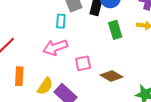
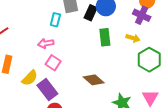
pink arrow: (55, 47) -> (46, 43), size x0.7
pink square: (83, 63) -> (53, 63), moved, turned 35

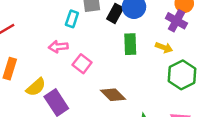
pink square: (53, 63) -> (82, 64), moved

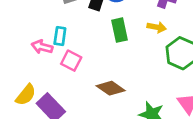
cyan rectangle: (72, 19) -> (60, 36), moved
pink arrow: (58, 47) -> (42, 47), turned 30

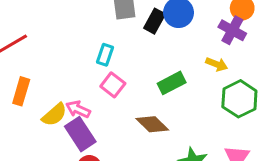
green rectangle: (120, 30) -> (172, 83), moved, turned 65
pink arrow: (42, 47) -> (78, 109), moved

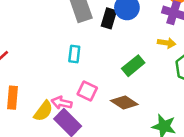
pink square: (113, 85) -> (87, 91), moved

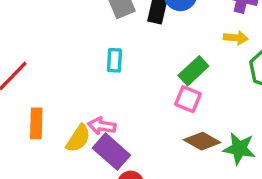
pink square: (87, 91) -> (188, 99), moved
brown diamond: (124, 102) -> (202, 141), moved

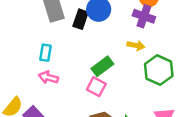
pink arrow: (102, 126) -> (48, 77), moved

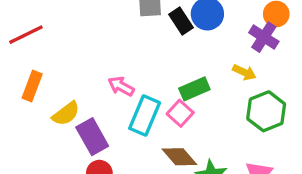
black rectangle: (81, 19) -> (181, 21), turned -66
cyan rectangle: (45, 53) -> (145, 115), moved, size x1.6

